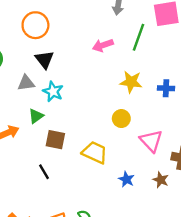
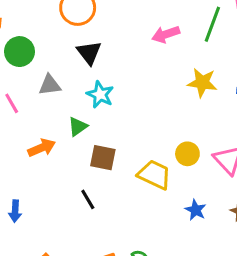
gray triangle: (26, 83) -> (50, 85), moved
yellow circle: (121, 119) -> (187, 154), moved

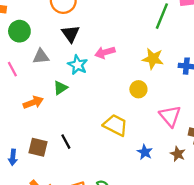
pink arrow: (166, 34) -> (105, 52), moved
yellow circle: (187, 154) -> (138, 89), moved
brown square: (103, 158) -> (38, 147), moved
blue arrow: (15, 211) -> (13, 157), moved

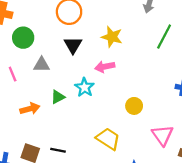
yellow star: (153, 59) -> (112, 37), moved
cyan star: (78, 65) -> (84, 87), moved
black line: (66, 142) -> (58, 150), turned -56

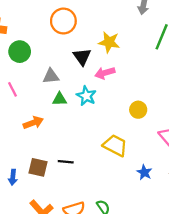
black triangle: (73, 45) -> (82, 57), moved
gray triangle: (42, 65) -> (51, 76), moved
green triangle: (58, 97) -> (60, 99), moved, turned 32

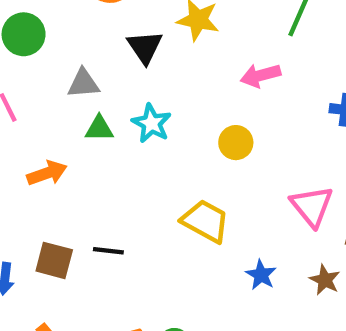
pink arrow: (105, 73) -> (260, 75), moved
yellow circle: (138, 110) -> (236, 143), moved

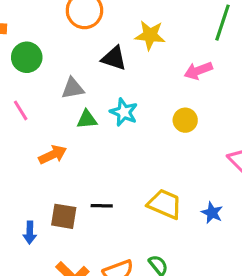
black triangle: (145, 47) -> (114, 58), turned -32
yellow trapezoid: (205, 221) -> (165, 204), moved

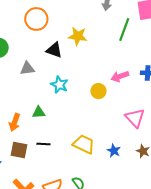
pink arrow: (198, 71) -> (120, 76), moved
green triangle: (87, 119) -> (39, 112), moved
orange arrow: (53, 155) -> (15, 122), moved, turned 132

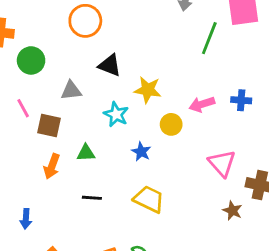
yellow star: (78, 36) -> (148, 90), moved
brown square: (19, 150) -> (49, 125), moved
blue star: (114, 151) -> (141, 152), moved

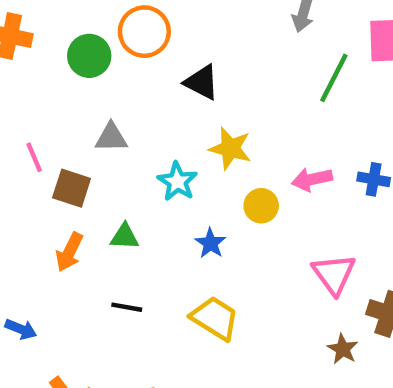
green circle: (31, 60) -> (89, 56), moved
black triangle: (110, 65) -> (202, 82), moved
blue arrow: (26, 219) -> (21, 329), turned -78

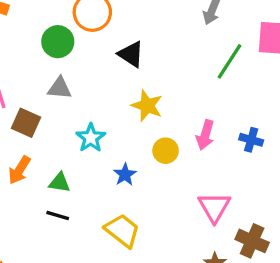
green circle: (89, 56) -> (58, 42), moved
pink arrow: (312, 179) -> (205, 135), turned -68
cyan star: (177, 182) -> (91, 138), moved
green triangle: (124, 237) -> (60, 183), moved

